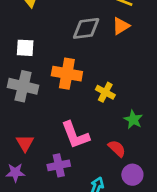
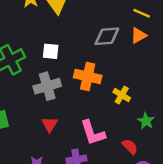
gray cross: (23, 86) -> (47, 86), turned -32
red triangle: (25, 143) -> (50, 124), moved

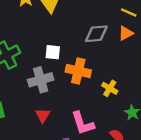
white square: (51, 51) -> (53, 52), moved

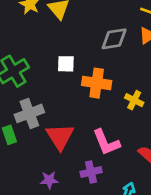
gray cross: (41, 80) -> (29, 113), moved
red triangle: (43, 115) -> (60, 137), size x1.6

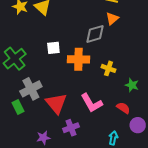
gray diamond: (114, 39) -> (95, 34), moved
purple cross: (91, 172) -> (71, 128), moved
purple star: (49, 180) -> (43, 138), moved

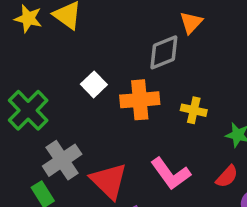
white square: (53, 48) -> (94, 84), turned -32
red semicircle: (123, 108) -> (227, 176), turned 104

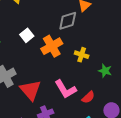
orange cross: (140, 100) -> (52, 46), turned -30
red semicircle: (227, 176) -> (88, 97), moved

